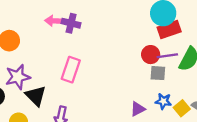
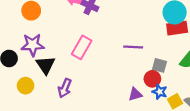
red circle: (151, 55) -> (152, 79), moved
purple line: (167, 56) -> (133, 47), moved

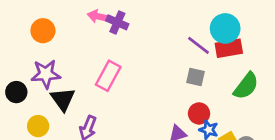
purple line: (133, 47) -> (199, 45), moved, turned 36
gray square: (159, 65) -> (196, 77), moved

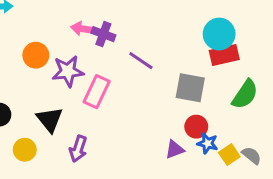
orange circle: (43, 31) -> (36, 55), moved
purple line: (199, 45) -> (141, 61), moved
purple star: (46, 74) -> (68, 71), moved
gray square: (196, 77) -> (190, 88), size x1.5

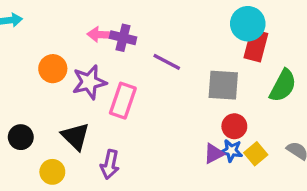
red rectangle: (224, 55) -> (256, 46), turned -56
blue star: (207, 143) -> (231, 151), moved
yellow square: (229, 155) -> (256, 154), moved

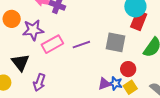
purple line: (167, 62) -> (81, 45), moved, turned -54
pink rectangle: (123, 101) -> (52, 44), turned 35
red circle: (234, 126) -> (128, 69), moved

